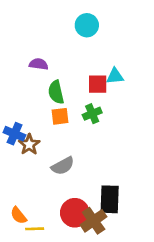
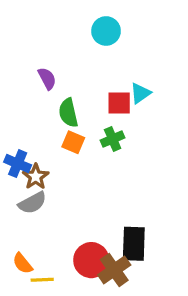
purple semicircle: (39, 64) -> (47, 78), turned 54
cyan triangle: (115, 76) -> (140, 93), turned -30
orange square: (60, 116) -> (73, 142), turned 30
gray semicircle: (63, 166) -> (32, 203), moved

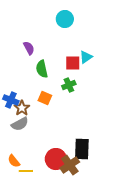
orange square: (73, 142) -> (45, 98), moved

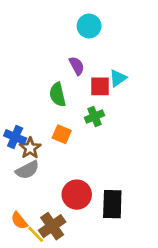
purple semicircle: (29, 48) -> (77, 66), moved
red circle: (56, 159) -> (77, 195), moved
brown cross: (70, 165) -> (52, 226), moved
yellow line: (26, 171) -> (36, 234), turned 48

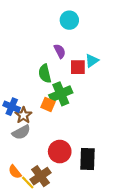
green cross: (95, 116) -> (61, 94), moved, size x1.5

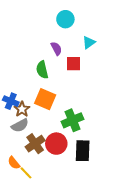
cyan triangle: (92, 61) -> (89, 42), moved
green cross: (61, 94) -> (73, 120), moved
orange square: (48, 105) -> (45, 99), size x1.5
brown cross: (40, 176) -> (35, 144), moved

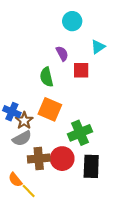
brown cross: (35, 144) -> (39, 159), turned 30

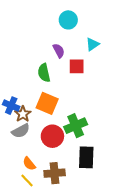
brown cross: (39, 159) -> (55, 173), moved
red circle: (62, 159) -> (52, 136), moved
orange semicircle: (15, 180) -> (29, 164), moved

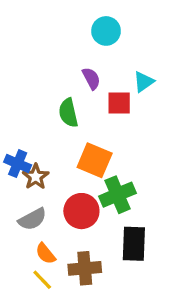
cyan triangle: (93, 44) -> (144, 82), moved
orange square: (47, 103) -> (95, 160), moved
gray semicircle: (21, 131) -> (32, 219), moved

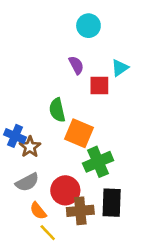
green semicircle: (68, 113) -> (57, 110), moved
red circle: (81, 211) -> (65, 190), moved
brown cross: (85, 268) -> (80, 211), moved
yellow line: (42, 280) -> (48, 233), moved

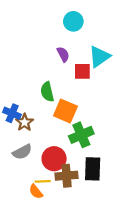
cyan triangle: (120, 68) -> (99, 57), size x1.5
orange semicircle: (38, 211) -> (36, 192), moved
yellow line: (48, 233) -> (43, 181), moved, turned -49

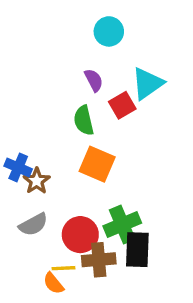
red square: (82, 71) -> (122, 105), turned -30
green semicircle: (47, 92) -> (84, 120), moved
green cross: (81, 135) -> (122, 225), moved

